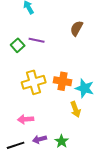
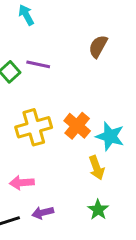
orange cross: (63, 81) -> (77, 126), turned 30
green star: (62, 141) -> (98, 210), moved

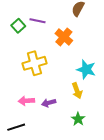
orange cross: (77, 126) -> (64, 37), moved
purple arrow: (43, 213) -> (49, 103), moved

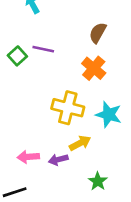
orange cross: (64, 37) -> (94, 68), moved
yellow cross: (34, 63) -> (68, 108), moved, turned 30
yellow arrow: (77, 91) -> (80, 143), moved, turned -98

